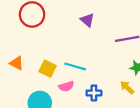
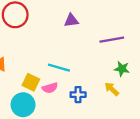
purple triangle: (87, 20) -> (71, 20), turned -48
yellow square: (48, 69) -> (31, 82), moved

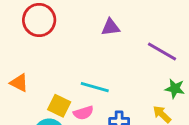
purple line: (112, 40) -> (162, 51), turned 40

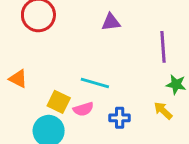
purple line: (162, 51) -> (163, 47), turned 56

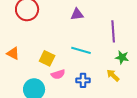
cyan line: (95, 83) -> (81, 50), moved
yellow square: (59, 102) -> (47, 58), moved

